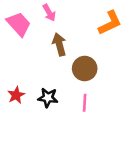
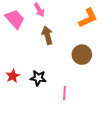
brown circle: (85, 68) -> (82, 55), moved
pink line: (85, 103) -> (65, 93), moved

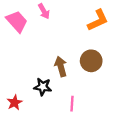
brown arrow: (47, 35) -> (61, 66), moved
red star: (13, 76) -> (15, 103), moved

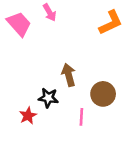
brown circle: (91, 61) -> (103, 94), moved
red star: (15, 103) -> (28, 116), moved

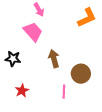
pink trapezoid: (19, 24) -> (33, 32), moved
black star: (48, 98) -> (13, 59), moved

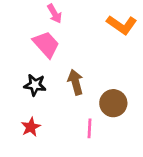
orange L-shape: (87, 18) -> (122, 25), turned 60
black star: (13, 59) -> (35, 85), moved

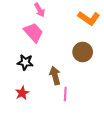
brown arrow: (76, 82) -> (55, 76), moved
brown circle: (113, 103) -> (83, 52), moved

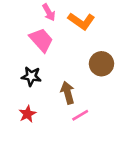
orange L-shape: (89, 18) -> (81, 21), moved
pink line: (65, 94) -> (80, 115), turned 56

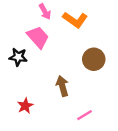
black star: (31, 76) -> (18, 57), moved
pink line: (80, 115) -> (84, 115), moved

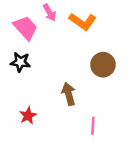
pink trapezoid: (38, 37) -> (25, 28), moved
pink line: (84, 115) -> (93, 126), turned -56

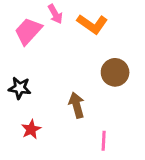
pink trapezoid: (25, 28) -> (28, 31), turned -96
black star: (20, 62) -> (20, 88), moved

